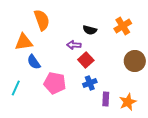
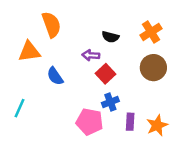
brown circle: (135, 61) -> (153, 68), moved
blue semicircle: (34, 62) -> (55, 76), moved
pink pentagon: (55, 83) -> (89, 122), moved

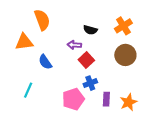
cyan line: (19, 108) -> (28, 90), moved
pink pentagon: (89, 122) -> (73, 99), turned -30

